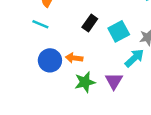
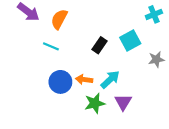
cyan square: (119, 31) -> (130, 40), moved
cyan arrow: (134, 58) -> (110, 80), moved

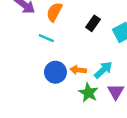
black rectangle: (99, 45) -> (93, 23), moved
green star: (95, 103) -> (88, 93), turned -30

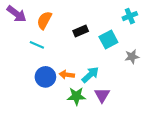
black rectangle: (93, 23) -> (81, 31), turned 32
green star: (88, 93) -> (76, 96), turned -30

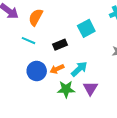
black rectangle: (81, 31) -> (60, 45), moved
cyan square: (108, 40) -> (86, 28), moved
orange arrow: (67, 75) -> (57, 69), turned -32

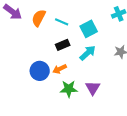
cyan line: (29, 41) -> (62, 22), moved
cyan arrow: (79, 69) -> (88, 53), moved

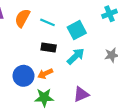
black rectangle: (63, 45) -> (49, 48), turned 32
purple triangle: (93, 88) -> (81, 94), turned 35
green star: (69, 89) -> (44, 98), moved

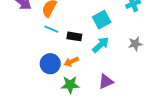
cyan line: (47, 22) -> (51, 29), moved

